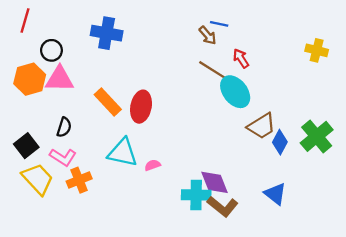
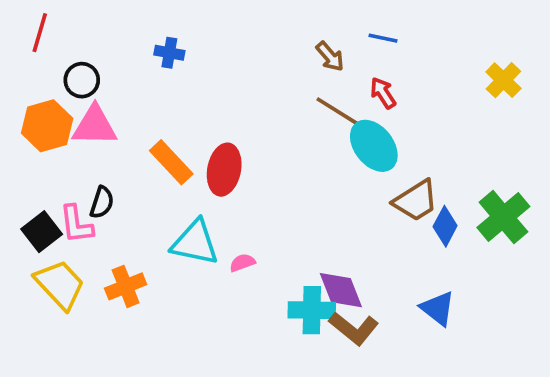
blue line: (219, 24) -> (383, 38), moved
blue cross: (107, 33) -> (169, 53), size x0.6
yellow cross: (317, 50) -> (503, 80), turned 30
pink L-shape: (63, 157) -> (76, 224), moved, turned 50

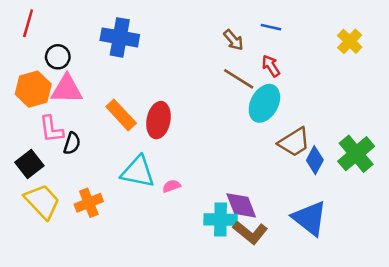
blue cross: (169, 53) -> (120, 37), size x1.8
yellow cross: (503, 80) -> (350, 41), moved
cyan ellipse: (374, 146) -> (264, 103), turned 66
pink L-shape: (76, 224) -> (51, 129), moved
blue triangle: (438, 308) -> (310, 218), size x1.4

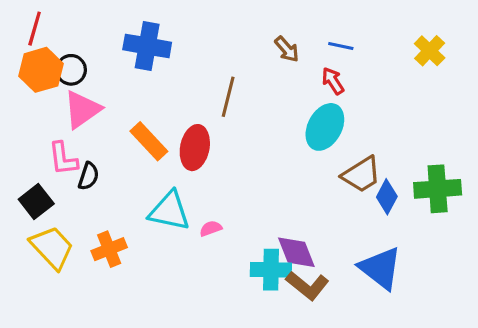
blue line: (271, 27) -> (341, 46), moved
brown line: (239, 79) -> (228, 97), moved, turned 72
orange hexagon: (33, 89) -> (41, 70), moved
pink triangle: (67, 89) -> (82, 109), turned -36
green cross: (356, 154) -> (438, 189), turned 36

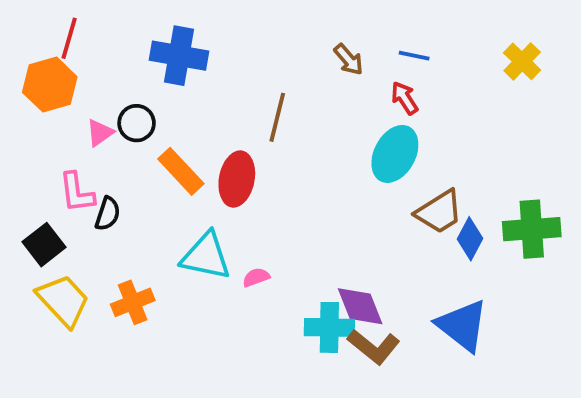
red line: (35, 29) -> (69, 38), moved
black circle: (71, 70) -> (137, 123), moved
pink triangle: (82, 109) -> (100, 133), size x0.6

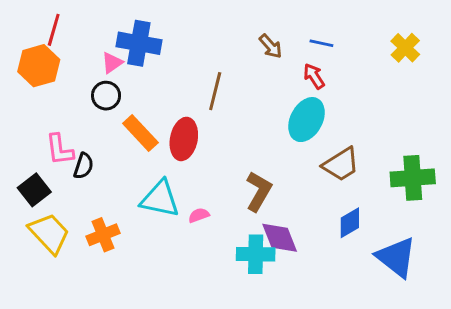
pink triangle: (100, 133) -> (112, 63), moved
blue diamond: (470, 239) -> (350, 223), moved, turned 32
blue triangle: (462, 326) -> (396, 257), moved
brown L-shape: (374, 347) -> (259, 191), moved, turned -99

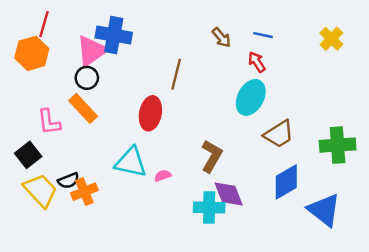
pink triangle: (112, 63) -> (92, 51), size x1.8
orange rectangle: (140, 133) -> (83, 108), moved
black semicircle: (84, 166) -> (68, 181), moved, turned 50
blue diamond: (350, 223) -> (286, 182), size x1.4

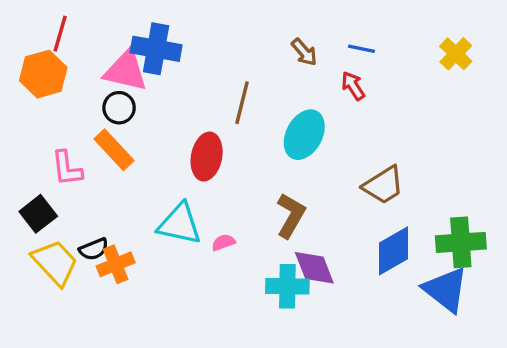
pink triangle: (92, 51) -> (126, 71), turned 48
cyan ellipse: (251, 97) -> (304, 135), moved
green cross: (338, 145) -> (461, 242), moved

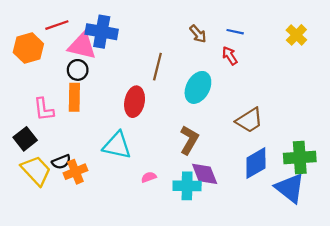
red line: (60, 34) -> (57, 25), moved, turned 55
orange rectangle: (114, 150) -> (74, 97), turned 44
pink semicircle: (223, 242) -> (149, 177), moved

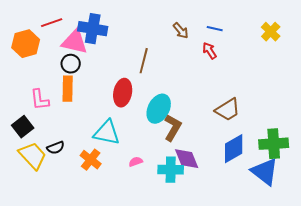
cyan ellipse: (198, 87) -> (159, 109), moved
orange cross: (75, 172) -> (91, 160), moved, turned -30

